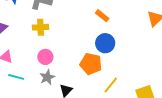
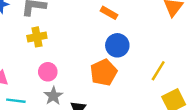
orange pentagon: (91, 64) -> (104, 72), turned -30
yellow line: (111, 85) -> (158, 71), moved

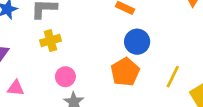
yellow line: (158, 71) -> (173, 77), moved

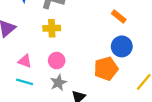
pink triangle: (16, 88) -> (25, 61), moved

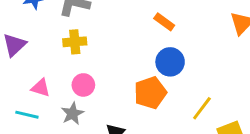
cyan line: (25, 82) -> (27, 115), moved
gray star: (58, 83) -> (73, 114), moved

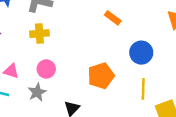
blue circle: (170, 62) -> (141, 53), moved
yellow line: (202, 108) -> (143, 89), turned -36

